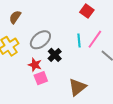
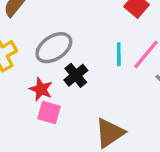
pink square: (41, 78) -> (49, 113), turned 32

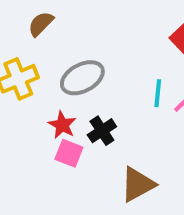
black cross: (76, 75) -> (102, 131), moved

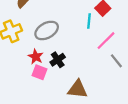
cyan line: (158, 93) -> (89, 21), moved
brown triangle: (138, 184) -> (78, 89), turned 35

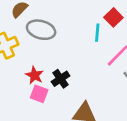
gray ellipse: (47, 30) -> (41, 30), moved, turned 45

